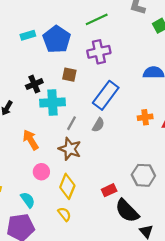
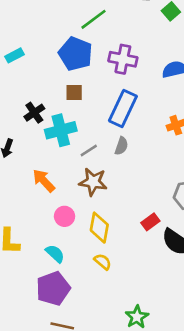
blue pentagon: (57, 39) -> (76, 54), moved
purple cross: (99, 52) -> (123, 59), moved, turned 35
gray line: (72, 123) -> (89, 150), turned 40

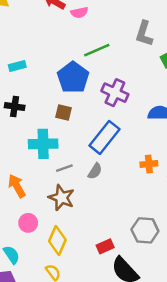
black cross: (34, 113) -> (15, 107), moved, turned 30

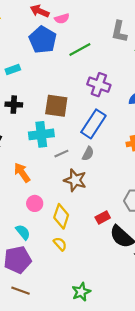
blue pentagon: (73, 77) -> (43, 40), moved
brown square: (64, 112) -> (56, 106), size x1.6
brown star: (61, 198) -> (75, 180), moved

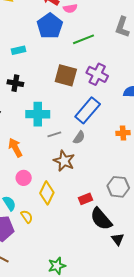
brown square: (56, 106) -> (66, 75), moved
yellow semicircle: (60, 244) -> (27, 217), moved

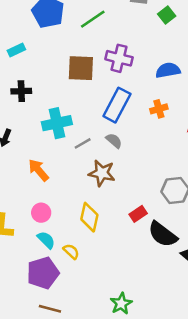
orange cross: (123, 133) -> (159, 109), moved
gray semicircle: (79, 138) -> (114, 141), turned -72
pink circle: (24, 178) -> (41, 213), moved

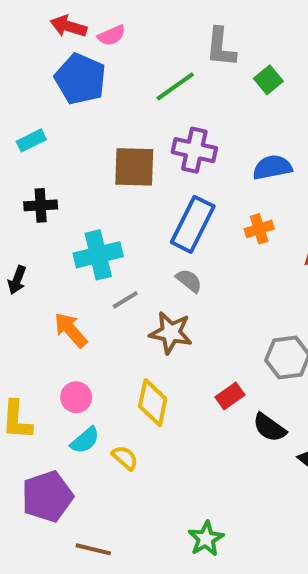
green line: (93, 19) -> (175, 86), moved
gray line: (83, 143) -> (125, 300), moved
black semicircle: (163, 234) -> (269, 428), size x0.7
cyan semicircle: (46, 240) -> (85, 440), turned 96
purple pentagon: (43, 273) -> (47, 496), moved

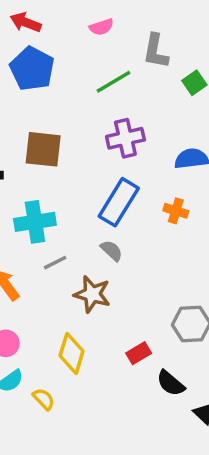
pink semicircle: (112, 35) -> (101, 27), moved
purple cross: (194, 150) -> (125, 138), turned -30
brown square: (134, 167) -> (43, 149), moved
orange cross: (259, 229) -> (176, 211), turned 30

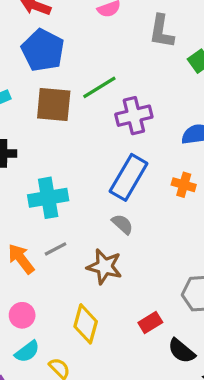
green line: (113, 82) -> (99, 87), moved
brown square: (43, 149) -> (54, 105), moved
gray line: (55, 263) -> (56, 249), moved

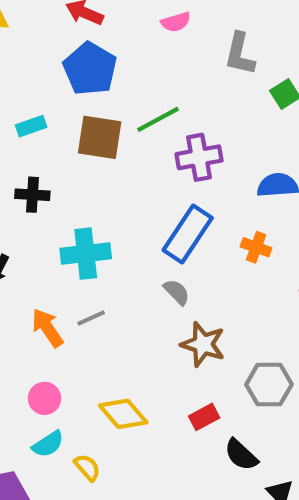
brown star: (104, 267) -> (203, 344), moved
yellow diamond: (86, 324) -> (123, 414), turned -60

